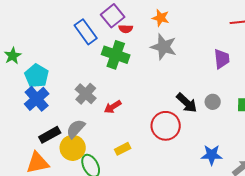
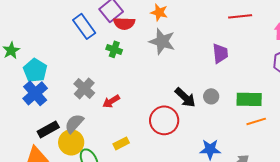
red semicircle: (126, 29) -> (124, 23), size x1.5
green cross: (116, 55) -> (114, 49), size x0.6

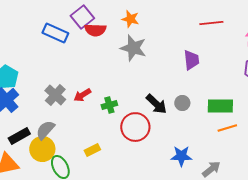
blue rectangle: (84, 26) -> (55, 33), turned -30
green cross: (114, 49) -> (109, 105), moved, turned -35
red arrow: (111, 101) -> (82, 95), moved

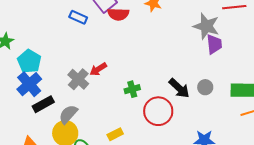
blue rectangle: (55, 33) -> (78, 17), size x0.7
gray star: (133, 48) -> (206, 26), moved
red arrow: (82, 95) -> (98, 69), moved
black rectangle: (19, 136) -> (43, 104), moved

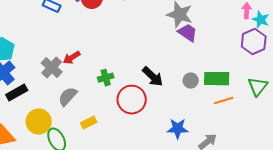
purple trapezoid: (214, 44) -> (188, 33), turned -50
gray circle: (205, 87) -> (191, 81), moved
gray semicircle: (68, 114) -> (68, 97), moved

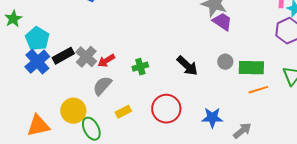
red arrow: (72, 58) -> (106, 61), moved
gray circle: (191, 81) -> (225, 62), moved
black rectangle: (17, 93) -> (63, 56), moved
red circle: (132, 100) -> (166, 109), moved

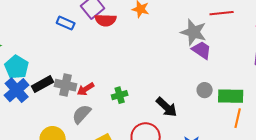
gray cross: (86, 57) -> (66, 85), turned -30
black arrow: (187, 66) -> (167, 107), moved
orange line: (258, 90) -> (238, 118), turned -60

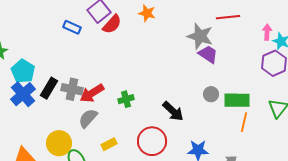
red semicircle: (106, 20) -> (112, 24), turned -50
black rectangle: (43, 84) -> (49, 88), turned -30
red arrow: (86, 89) -> (92, 93), size x1.4

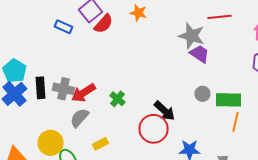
black rectangle: (49, 88) -> (40, 88), turned -35
green cross: (126, 99) -> (118, 99), turned -35
red circle: (152, 141) -> (154, 129), moved

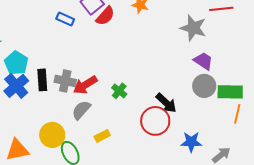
purple trapezoid: (200, 54) -> (203, 61), moved
gray circle: (202, 94) -> (204, 86), size x1.5

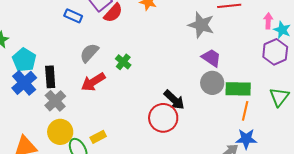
gray cross: (65, 81) -> (55, 101), moved, turned 35
green cross: (119, 91) -> (123, 62), moved
gray semicircle: (81, 110) -> (89, 53), moved
yellow rectangle: (102, 136) -> (98, 137), moved
blue star: (191, 142) -> (246, 139), moved

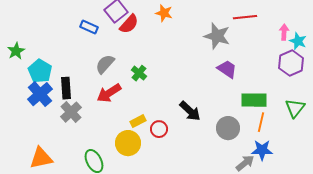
gray circle: (212, 83) -> (228, 128), moved
red circle: (163, 118) -> (159, 129), moved, size x0.6
yellow circle: (60, 132) -> (128, 143), moved
yellow rectangle: (98, 137) -> (138, 121), moved

